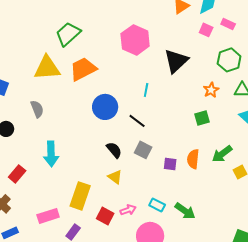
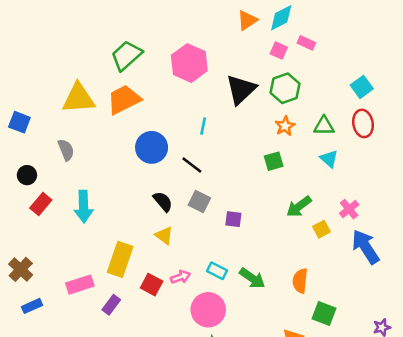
green trapezoid: (68, 34) -> (126, 56), moved
green hexagon: (229, 60) -> (285, 88), moved
orange semicircle: (193, 159) -> (300, 281), moved
red rectangle: (17, 174) -> (41, 204), moved

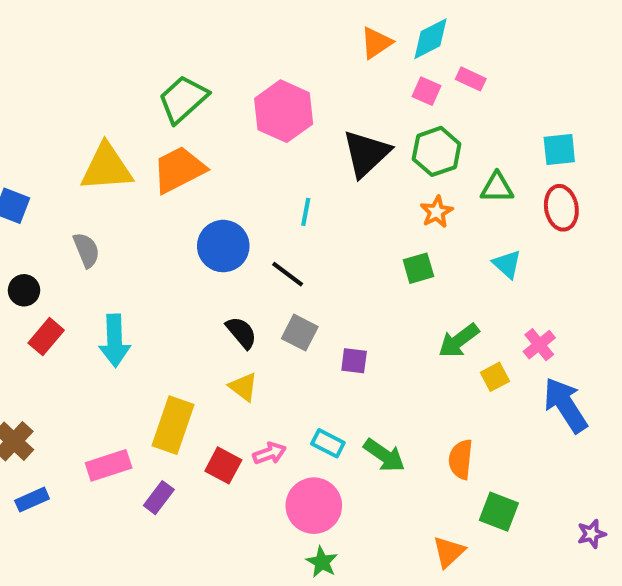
cyan square: (362, 87) -> (559, 149), turned 30
green triangle: (324, 126) -> (497, 188), moved

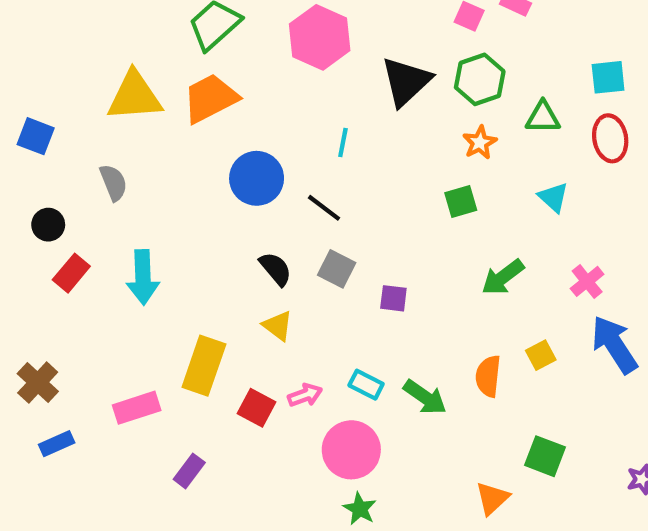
yellow square: (495, 377) -> (541, 355), moved
orange semicircle: (461, 459) -> (488, 376), moved
purple rectangle: (159, 498) -> (189, 471), moved

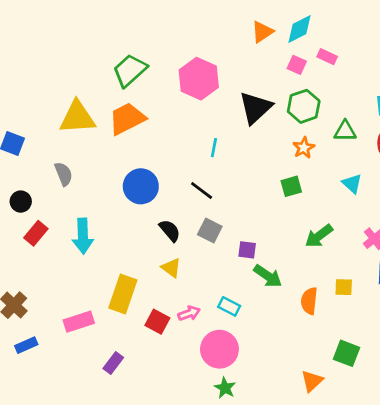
blue circle: (257, 178) -> (141, 186), moved
yellow square: (541, 355) -> (344, 287), turned 30
green arrow: (425, 397) -> (268, 276), moved

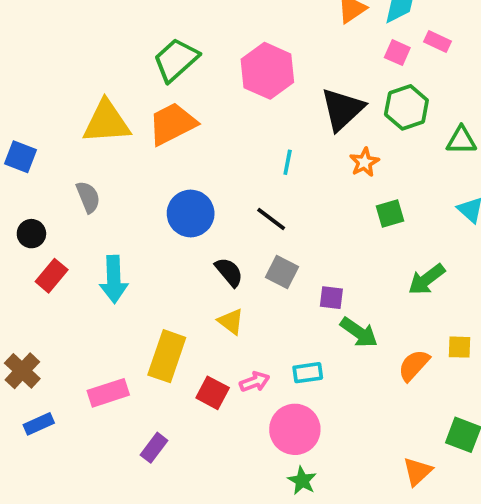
orange star: (304, 148) -> (364, 162), moved
orange semicircle: (309, 301) -> (414, 365), turned 36
cyan rectangle: (229, 306) -> (308, 373), turned -35

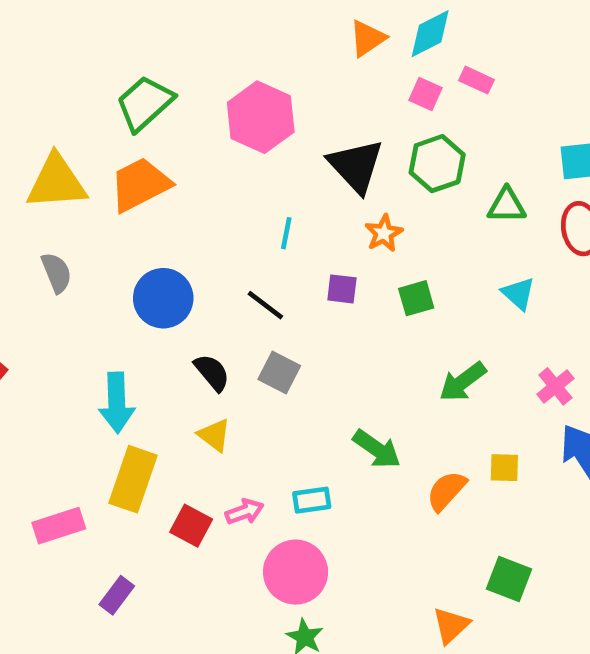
black triangle: (342, 109) -> (356, 166), turned -30
gray semicircle: (88, 197) -> (56, 273), moved
cyan arrow: (114, 279) -> (117, 403), moved
purple square: (331, 298) -> (342, 289), moved

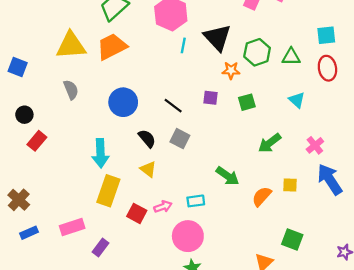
green hexagon: (437, 164) -> (257, 52), moved
cyan line: (286, 233) -> (183, 45), moved
orange star: (384, 233) -> (231, 70), turned 30
pink rectangle: (59, 526) -> (72, 227), moved

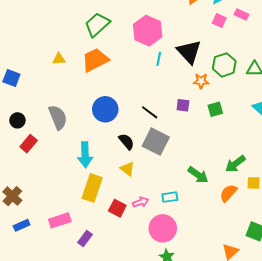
yellow triangle: (71, 45) -> (59, 59), size x0.5
gray semicircle: (71, 90) -> (58, 117), moved, size x1.4
gray square: (180, 139) -> (156, 142), size x1.5
green arrow: (270, 143) -> (235, 164), moved

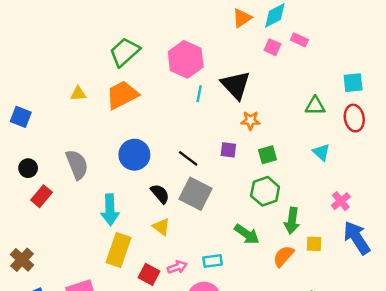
green hexagon: (224, 65) -> (265, 191), moved
green arrow: (235, 164) -> (292, 221), turned -45

